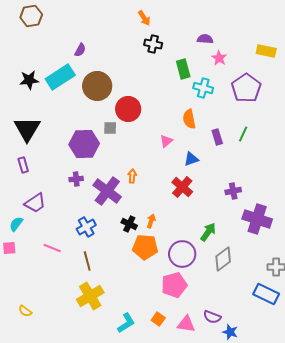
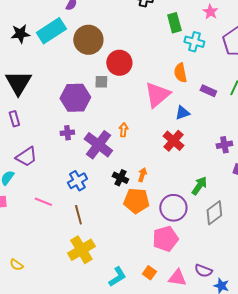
purple rectangle: (217, 137) -> (208, 91), turned -49
pink triangle: (166, 141) -> (157, 95), size x2.0

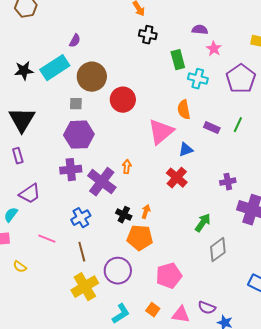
gray square: (101, 82) -> (76, 104), moved
purple cross: (67, 133) -> (71, 170), size x1.5
purple circle: (173, 208) -> (118, 271), moved
yellow semicircle: (16, 265) -> (20, 267), moved

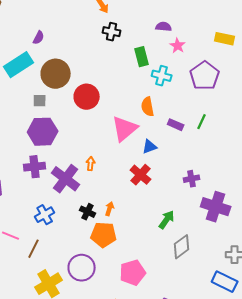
brown line: (82, 252) -> (34, 249), moved, turned 42

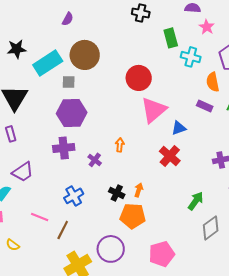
cyan rectangle: (19, 65) -> (48, 63), moved
red circle: (87, 97) -> (139, 78), moved
orange semicircle: (148, 107) -> (213, 82), moved
purple cross: (66, 179) -> (95, 160), size x0.5

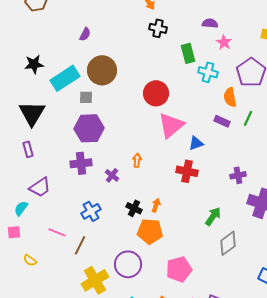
red cross: (170, 156) -> (187, 171), turned -30

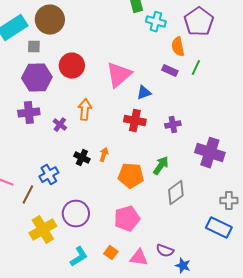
red circle: (156, 93) -> (72, 66), moved
orange arrow: (137, 160) -> (85, 110), size x1.5
purple cross: (238, 175) -> (173, 125), moved
blue cross: (91, 211) -> (49, 175), moved
orange pentagon: (150, 231) -> (131, 176), moved

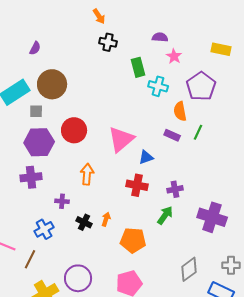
purple cross: (60, 125) -> (62, 201), moved, turned -32
green arrow: (161, 166) -> (165, 215), moved
blue cross: (49, 175) -> (44, 229), moved
gray diamond: (176, 193) -> (189, 269), moved

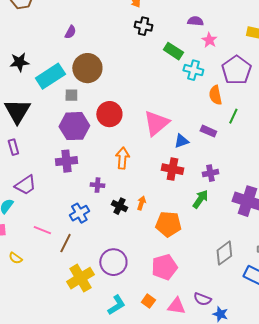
green rectangle: (138, 67) -> (173, 51), turned -42
purple rectangle: (172, 135) -> (208, 131), moved

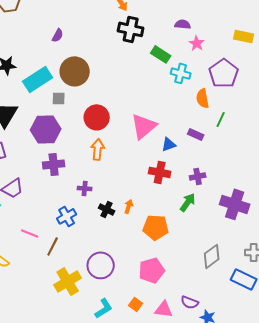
black cross: (143, 26) -> (131, 29), size x1.4
purple hexagon: (74, 126) -> (46, 129), moved
orange arrow: (122, 158) -> (98, 149), moved

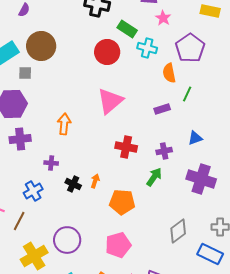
red circle: (97, 117) -> (107, 52), moved
purple rectangle: (196, 134) -> (162, 109), turned -42
blue triangle: (169, 144) -> (195, 138), moved

